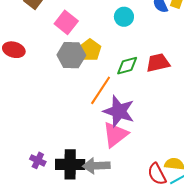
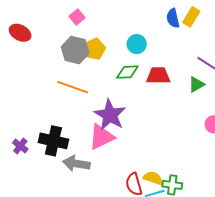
cyan circle: (124, 17) -> (137, 44), moved
pink square: (66, 22) -> (77, 17), size x0.7
orange line: (101, 90) -> (73, 87), moved, turned 64
black cross: (70, 164) -> (53, 141), moved

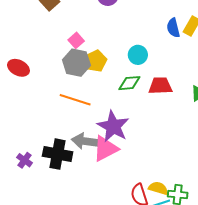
pink square: (77, 17) -> (76, 40), moved
red ellipse: (20, 33) -> (18, 68), moved
gray arrow: (76, 163) -> (85, 141), moved

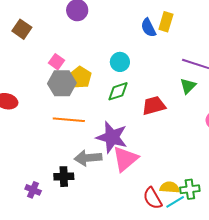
red trapezoid: (160, 86) -> (154, 106), moved
pink triangle: (106, 149) -> (125, 159), moved
black cross: (58, 154) -> (64, 177), size x0.7

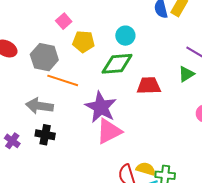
yellow pentagon: (80, 77) -> (83, 42), turned 30
gray hexagon: (62, 83) -> (44, 57), moved
green diamond: (118, 91) -> (117, 64), size x1.4
gray arrow: (88, 158) -> (40, 106), moved

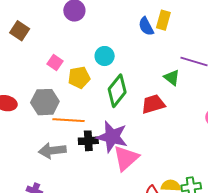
cyan circle: (125, 36) -> (105, 56), moved
green diamond: (117, 64) -> (117, 91), turned -32
green triangle: (186, 74) -> (172, 78), moved, turned -36
black cross: (45, 135) -> (88, 141), moved

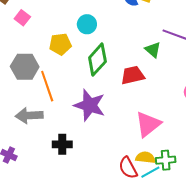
pink square: (55, 62) -> (22, 18), moved
orange line: (69, 120) -> (47, 86), turned 64
black cross: (88, 141) -> (62, 144), moved
pink triangle: (126, 158) -> (148, 124), moved

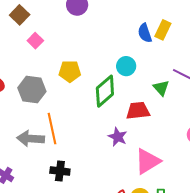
cyan circle: (87, 24) -> (126, 66), moved
orange line: (47, 86) -> (52, 129), moved
purple star: (90, 105) -> (118, 137), moved, size x0.6

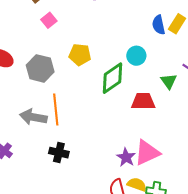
purple star: (118, 137) -> (126, 157), moved

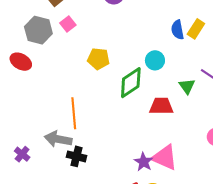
gray hexagon: (40, 68) -> (38, 30), moved
gray arrow: (33, 117) -> (58, 139), moved
pink triangle: (147, 153) -> (165, 157), turned 48

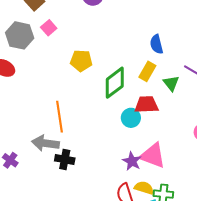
yellow rectangle: (196, 29) -> (147, 71), moved
blue semicircle: (178, 30) -> (157, 44), moved
cyan circle: (155, 60) -> (131, 118), moved

